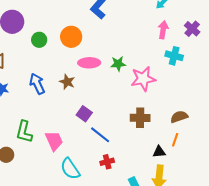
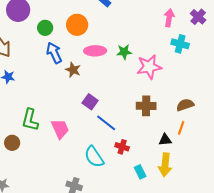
blue arrow: (37, 84) -> (54, 53), moved
red cross: (107, 162) -> (122, 147), moved, turned 32
cyan semicircle: (70, 169) -> (94, 157), moved

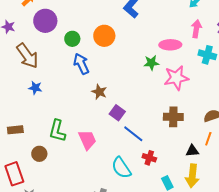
pink ellipse: (95, 51) -> (170, 45), moved
brown star: (73, 70) -> (99, 92), moved

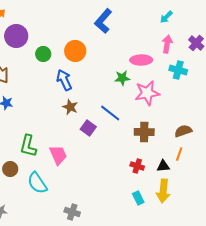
blue arrow: (81, 64) -> (64, 80), moved
blue line: (133, 134) -> (110, 113), moved
red cross: (149, 158) -> (137, 166), moved
cyan semicircle: (121, 168) -> (37, 183), moved

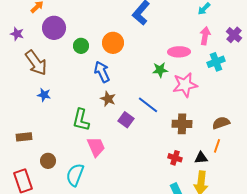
cyan cross: (178, 70) -> (216, 62), turned -36
green L-shape: (28, 146) -> (81, 120), moved
cyan semicircle: (37, 183) -> (75, 175), turned 55

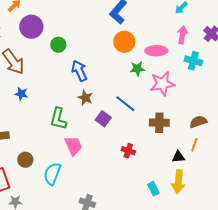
orange circle: (113, 43) -> (124, 42), moved
cyan cross: (216, 62) -> (193, 61), turned 36
red cross: (175, 158) -> (128, 151), moved

